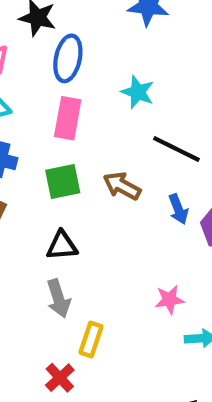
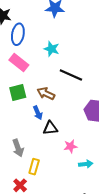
pink rectangle: (68, 118) -> (19, 63), turned -60
blue arrow: (178, 209) -> (38, 113), moved
black triangle: (62, 246) -> (50, 128), moved

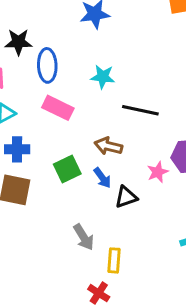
green square: (18, 93) -> (67, 169), moved
pink star: (70, 146) -> (158, 172), moved

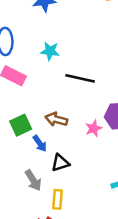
brown arrow: (108, 146) -> (56, 119), moved
blue arrow: (102, 178) -> (40, 143), moved
black triangle: (126, 197) -> (60, 163), moved

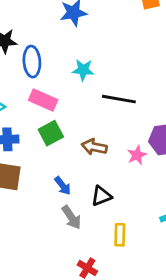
green square: (21, 125) -> (51, 133), moved
blue arrow: (40, 143) -> (63, 186), moved
yellow rectangle: (58, 199) -> (120, 235), moved

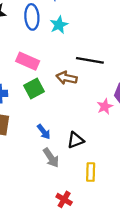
blue ellipse: (32, 62) -> (32, 17), moved
cyan star: (83, 70) -> (59, 25), moved, turned -30
brown arrow: (94, 147) -> (67, 78), moved

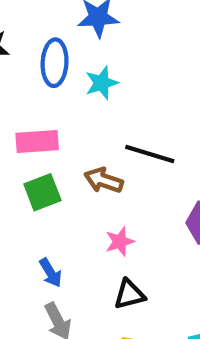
pink rectangle: (28, 61) -> (37, 141), turned -35
pink star: (105, 106) -> (120, 242), moved
black triangle: (76, 140) -> (129, 294), moved

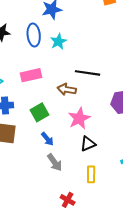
green square: (42, 192) -> (40, 112), moved
pink star: (120, 242) -> (79, 118), size x1.5

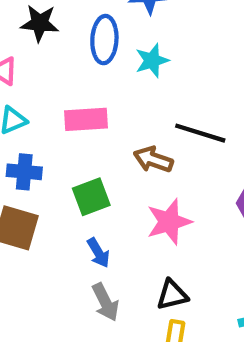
black triangle: (88, 144) -> (172, 295), moved

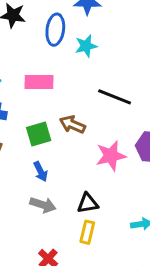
brown arrow: (153, 159) -> (72, 124), moved
pink star: (169, 222) -> (111, 156), moved
gray arrow: (105, 302) -> (43, 205), turned -50

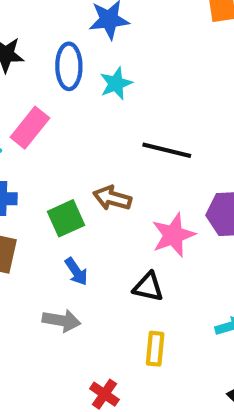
pink rectangle: (39, 82) -> (30, 128), moved, turned -44
black triangle: (88, 203) -> (148, 287), moved, turned 30
gray arrow: (43, 205) -> (61, 321), moved

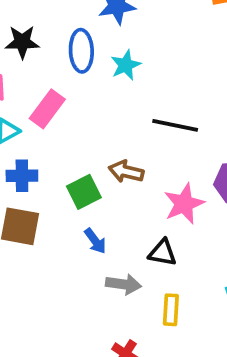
gray arrow: (61, 321) -> (123, 284), moved

